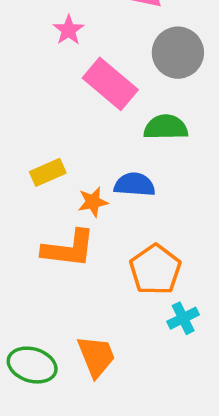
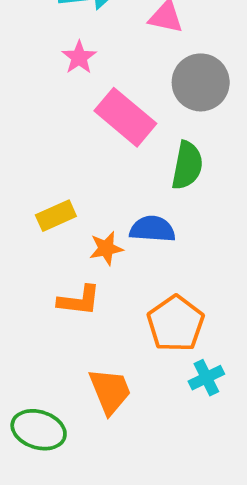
green semicircle: (166, 127) -> (187, 165), turned 102
orange L-shape: (69, 249) -> (79, 300), size x0.7
orange trapezoid: (96, 356) -> (110, 391), moved

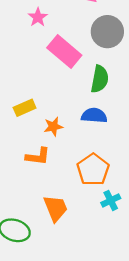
blue semicircle: (152, 229) -> (94, 116), moved

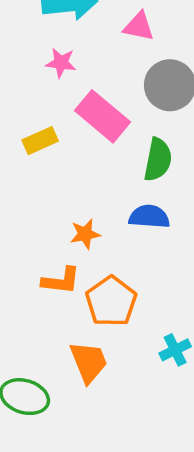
pink star: (38, 17) -> (61, 63), turned -30
yellow rectangle: (25, 108) -> (40, 141), moved
orange pentagon: (93, 170) -> (111, 301), moved

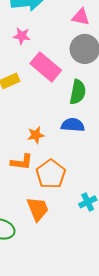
pink triangle: (139, 26) -> (81, 17), moved

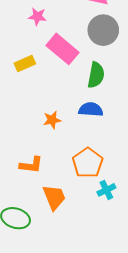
orange L-shape: (22, 162) -> (31, 165), moved
orange pentagon: (51, 174) -> (88, 163), moved

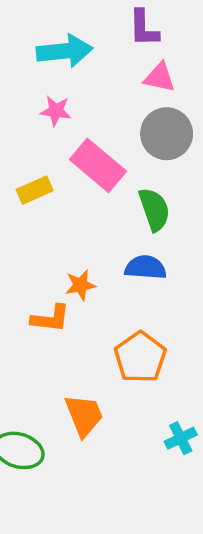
green semicircle: (96, 75) -> (154, 209), turned -30
orange L-shape: (31, 165) -> (50, 318), moved
cyan cross: (106, 190) -> (181, 438), moved

